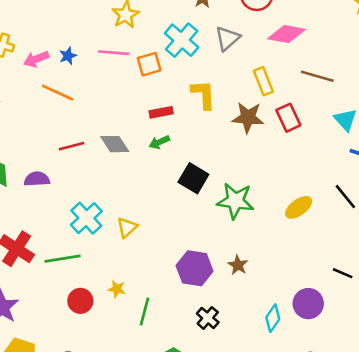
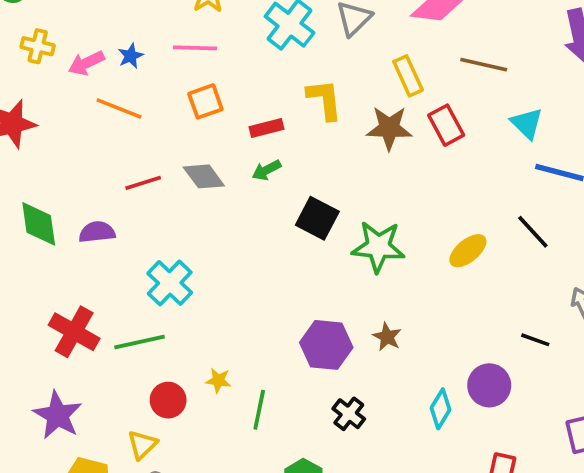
orange square: (149, 64) -> (205, 101), moved
yellow triangle: (127, 227) -> (142, 445), moved

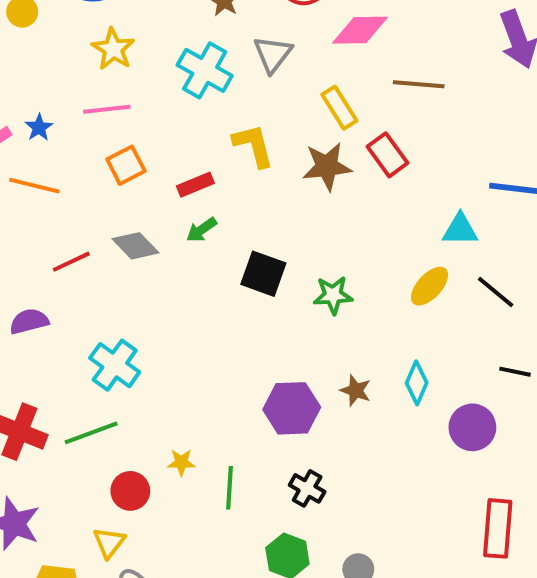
cyan triangle: (527, 123) -> (460, 230), moved, turned -36
black line: (533, 232) -> (496, 292), moved
green star: (378, 247) -> (333, 295), size x0.7
cyan diamond: (441, 409) -> (417, 383), moved
black cross: (349, 414) -> (307, 488), moved

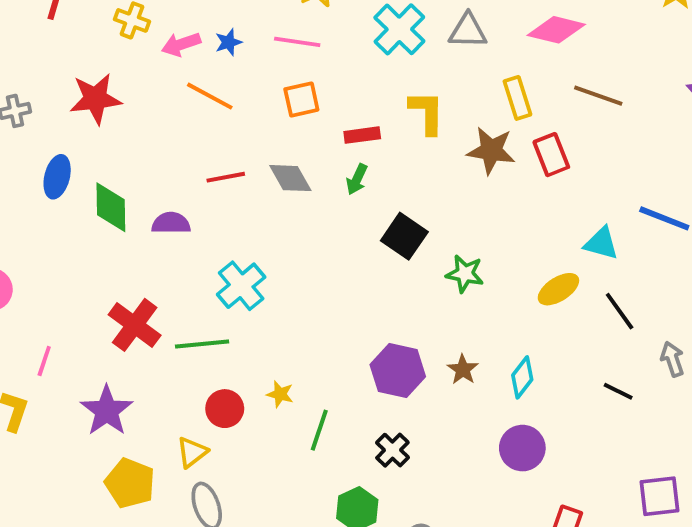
gray triangle: (273, 54) -> (468, 31), turned 39
green arrow: (202, 230) -> (357, 179), turned -44
purple circle: (472, 427) -> (522, 448), moved

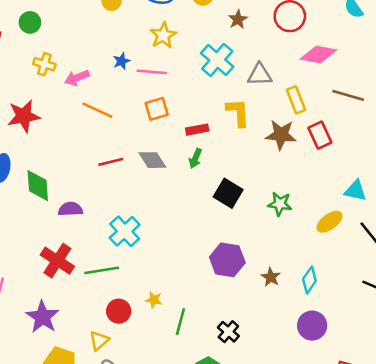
gray triangle: (468, 31) -> (260, 75), moved
blue star: (228, 42) -> (121, 61), moved
purple semicircle: (171, 223) -> (70, 209), moved
green star: (465, 274) -> (280, 204), moved
purple hexagon: (398, 371) -> (227, 260), moved

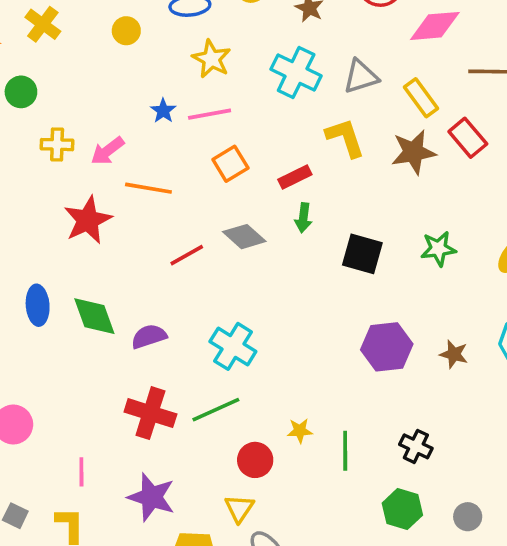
red star: (24, 116) -> (88, 220), moved

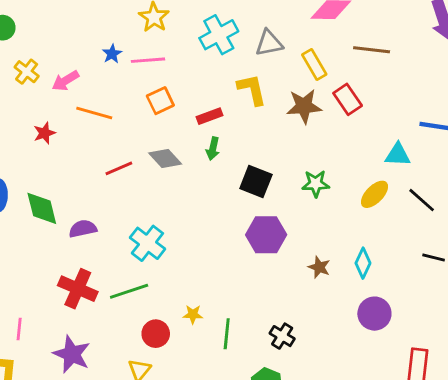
cyan cross: (296, 72) -> (219, 35), turned 30
yellow cross: (57, 145) -> (27, 72), turned 30
red star: (88, 220) -> (44, 133), size x0.6
purple hexagon: (387, 347) -> (266, 235), moved

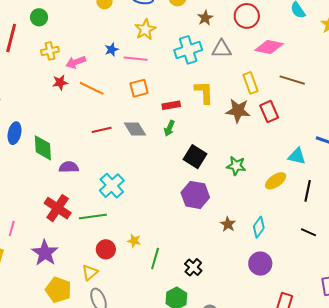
gray triangle: (269, 43) -> (221, 49), moved
yellow cross: (27, 72) -> (50, 51), turned 30
red star: (44, 133) -> (60, 82), moved
black line: (422, 200) -> (308, 191), turned 50

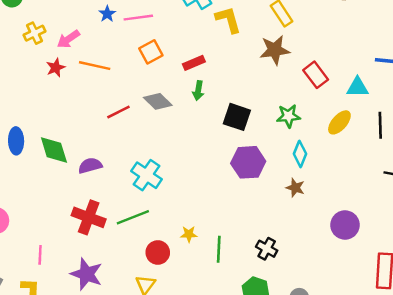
yellow L-shape: (204, 92) -> (228, 20), moved
red rectangle: (269, 111) -> (316, 75), moved
cyan diamond: (259, 227) -> (300, 154), moved

